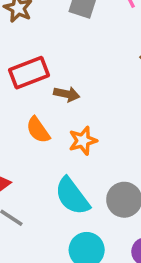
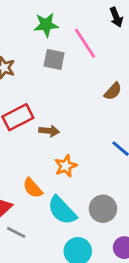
orange semicircle: (38, 130) -> (33, 188), moved

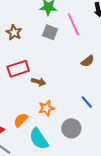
orange semicircle: (33, 188) -> (21, 120), turned 77
gray circle: (103, 209) -> (71, 128), moved

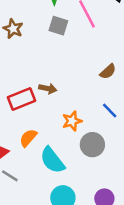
brown semicircle: (88, 61) -> (108, 72), moved
red rectangle: (18, 69) -> (21, 99), moved
orange star: (46, 108) -> (72, 121), moved

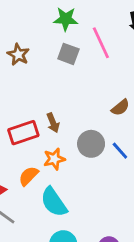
brown arrow: (48, 89) -> (53, 123), turned 54
orange star: (72, 121) -> (54, 159), moved
gray circle: (92, 145) -> (91, 144), moved

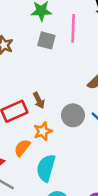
pink line: (101, 43) -> (73, 28), turned 32
cyan semicircle: (54, 202) -> (46, 168), turned 56

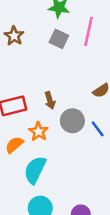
brown arrow: (39, 100) -> (50, 100), moved
orange star: (43, 131) -> (39, 132), turned -30

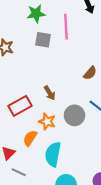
gray circle: (72, 121) -> (74, 115), moved

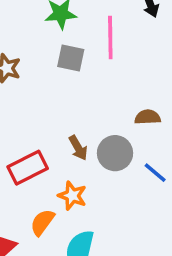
brown semicircle: (90, 73) -> (148, 117), turned -136
gray circle: (74, 115) -> (115, 153), moved

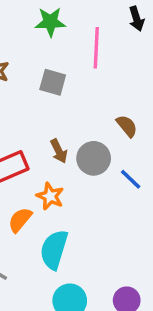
gray square: (71, 58) -> (53, 82), moved
brown semicircle: (148, 117) -> (127, 126), turned 50

